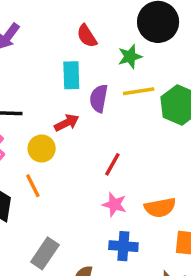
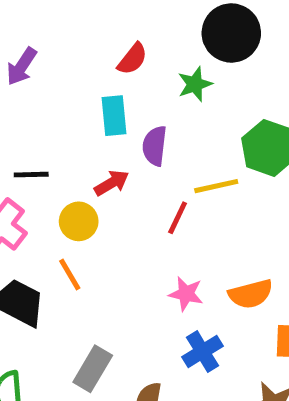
red semicircle: (87, 36) -> (132, 59), turned -105
yellow line: (139, 91) -> (216, 186), moved
red line: (112, 164) -> (178, 218), moved
blue cross: (123, 246) -> (202, 351), turned -32

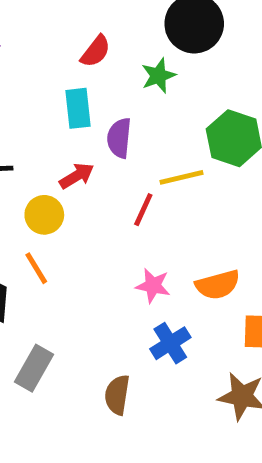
gray rectangle: (93, 369) -> (34, 368), moved

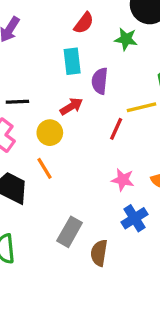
green star: (158, 76) -> (126, 39), turned 30
gray rectangle: (34, 368) -> (70, 232), moved

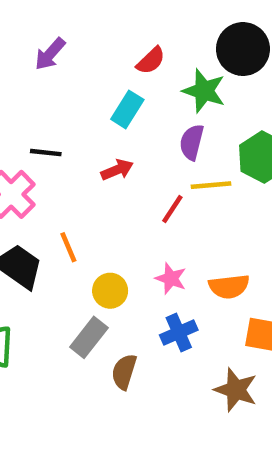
green star: (126, 39) -> (204, 91), size x1.4
cyan rectangle: (72, 61) -> (127, 109), turned 30
purple semicircle: (100, 81) -> (192, 142), moved
yellow circle: (50, 133) -> (110, 291), moved

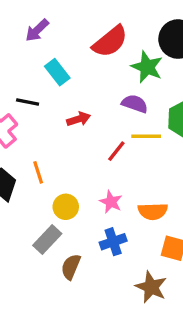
red semicircle: (151, 61) -> (110, 42), size x1.6
cyan rectangle: (127, 109) -> (57, 72), moved, turned -75
purple semicircle: (192, 142) -> (135, 104), turned 90

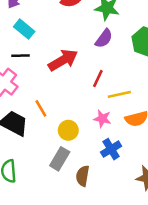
cyan rectangle: (57, 72) -> (24, 29), moved
purple semicircle: (135, 104) -> (104, 38), turned 120
red arrow: (79, 119) -> (63, 60), size x1.6
yellow line: (146, 136) -> (119, 94), moved

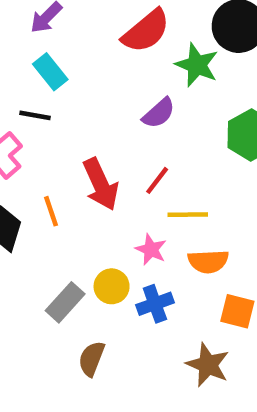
purple semicircle: (104, 38) -> (159, 113), moved
red arrow: (63, 60) -> (101, 184), moved, turned 84
yellow circle: (68, 130) -> (112, 286), moved
brown semicircle: (83, 176) -> (92, 359), moved

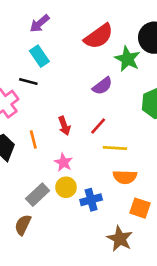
red arrow: (101, 184) -> (64, 126), size x0.6
pink star: (151, 249) -> (63, 162), moved
brown semicircle: (92, 359) -> (23, 225), moved

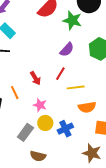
purple semicircle: (102, 86) -> (67, 50), moved
brown semicircle: (23, 225) -> (38, 156), moved, turned -91

